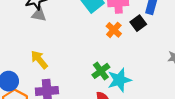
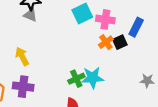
orange cross: (114, 30) -> (106, 42), moved
cyan star: (119, 80) -> (93, 78), moved

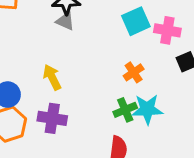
orange cross: (106, 42) -> (134, 72), moved

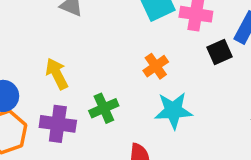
green cross: (125, 110) -> (104, 108), moved

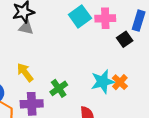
orange cross: (156, 66) -> (120, 82), moved

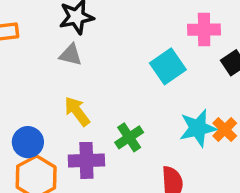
cyan square: (80, 16) -> (168, 66), moved
gray triangle: (26, 28) -> (71, 55), moved

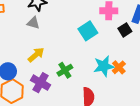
yellow arrow: (77, 111) -> (36, 55), turned 84
purple cross: (86, 160) -> (41, 83), turned 30

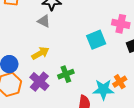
cyan star: (104, 66) -> (103, 90), moved

